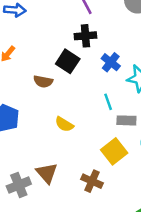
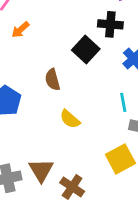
brown semicircle: (43, 81) -> (52, 80), moved, turned 54
brown cross: (92, 181) -> (72, 187), moved

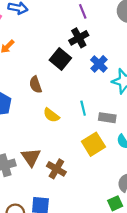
black cross: (110, 24) -> (79, 38), turned -30
cyan line: (123, 102) -> (83, 108), moved

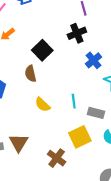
black square: (60, 59) -> (42, 50), moved
brown cross: (56, 169) -> (57, 158), moved

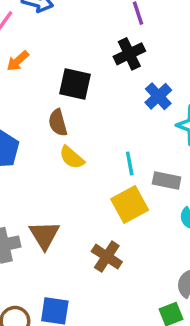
black square: (42, 50) -> (75, 84), turned -30
yellow semicircle: (42, 105) -> (72, 157), moved
yellow square: (80, 137) -> (130, 205), moved

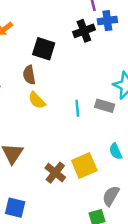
blue cross: (158, 96) -> (107, 21), moved, turned 30
gray rectangle: (167, 180) -> (105, 106), moved
yellow square: (130, 205) -> (84, 165), moved

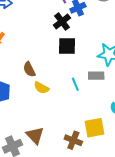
black square: (44, 49) -> (67, 46), moved
yellow square: (84, 165) -> (95, 128), turned 30

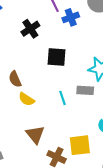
black cross: (62, 22) -> (30, 29), moved
brown triangle: (35, 135) -> (35, 135), moved

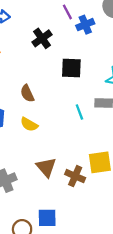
yellow semicircle: (27, 99) -> (29, 124), moved
brown triangle: (35, 135) -> (46, 167), moved

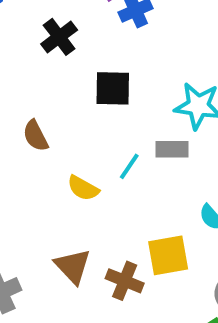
cyan line: (79, 112) -> (129, 166), turned 56
yellow semicircle: (29, 124) -> (83, 188), moved

